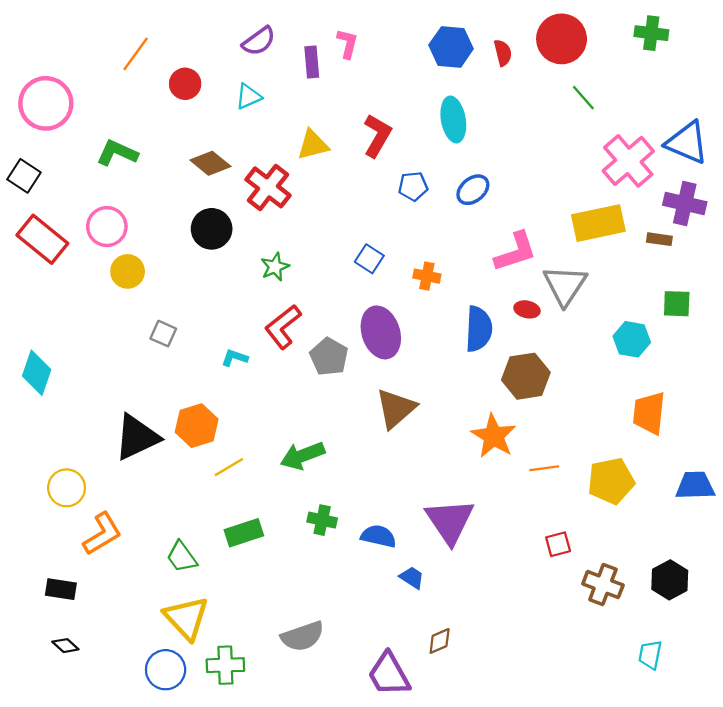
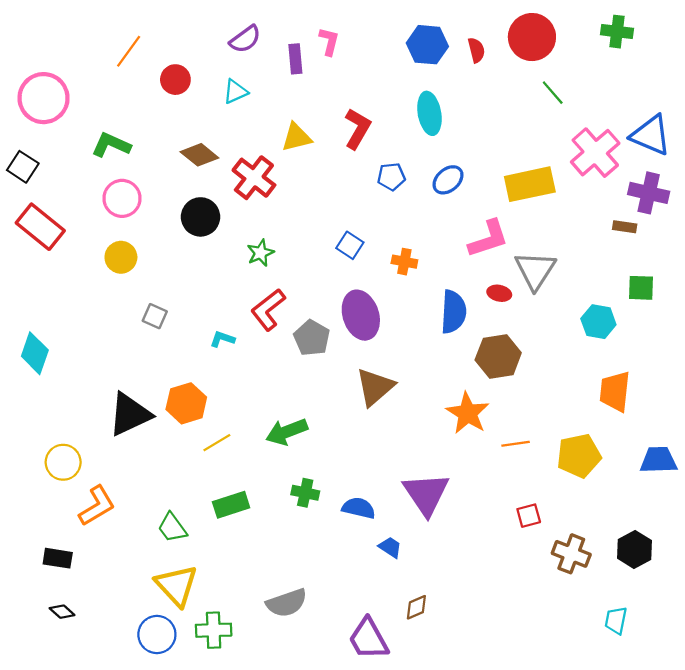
yellow rectangle: (598, 223) -> (530, 184), moved
pink circle: (107, 227) -> (122, 198), moved

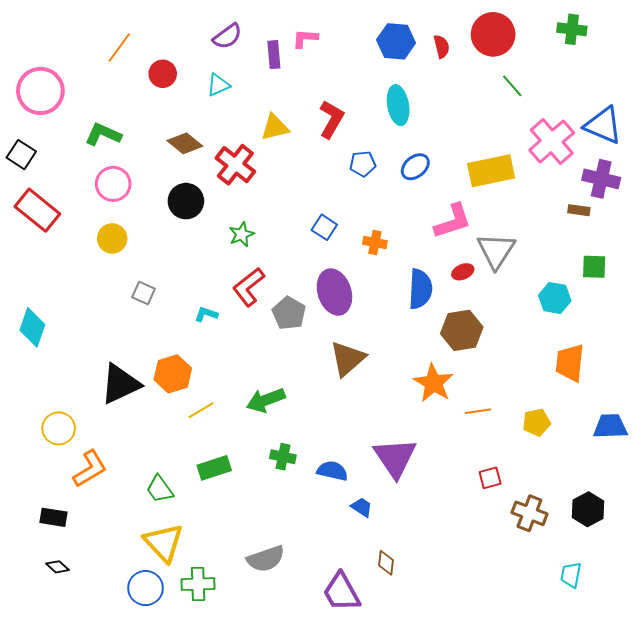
pink L-shape: (329, 41) -> (305, 38), turned -100
red ellipse: (499, 293) -> (463, 272), turned -35
yellow pentagon: (579, 456) -> (537, 422), size x0.7
brown diamond: (416, 607) -> (386, 563), turned -60

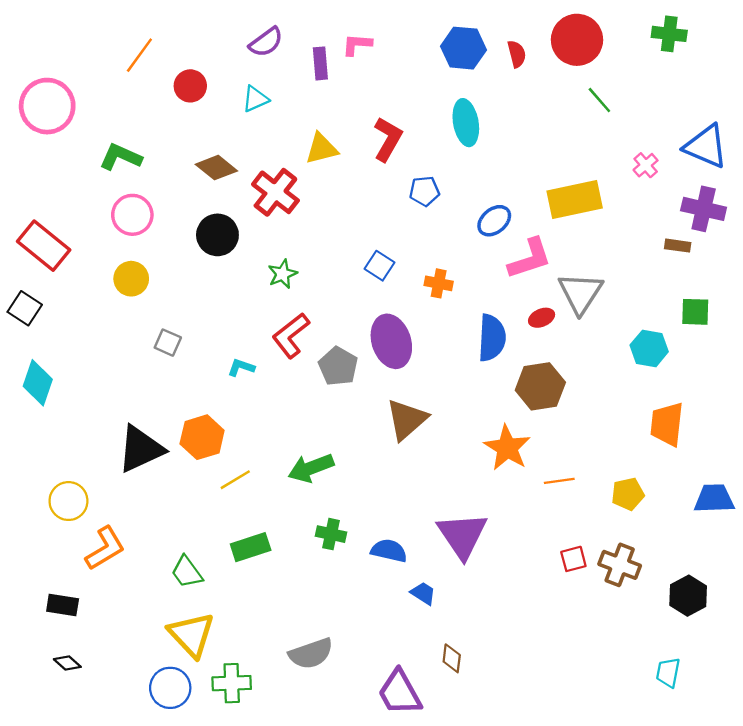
pink cross: (552, 141) -> (646, 165), size x0.5
black square: (21, 155) -> (25, 308), moved
blue ellipse: (415, 167) -> (494, 221), moved
brown cross: (529, 513) -> (620, 565), moved

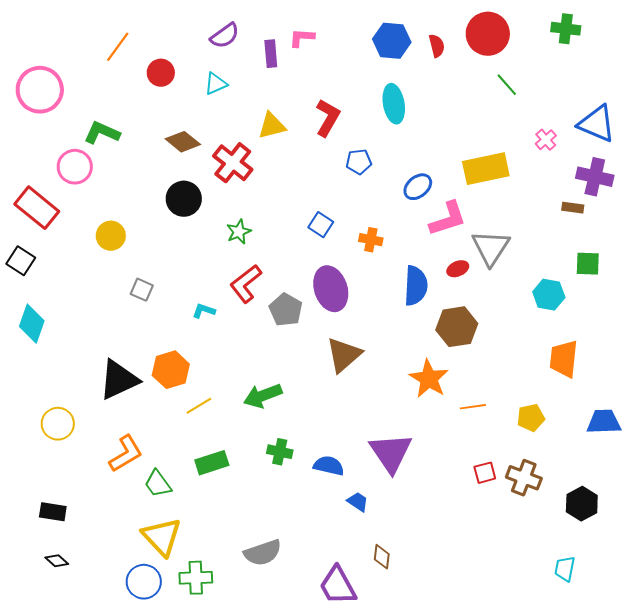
pink circle: (132, 215) -> (75, 167), moved
orange L-shape: (105, 548) -> (126, 454), moved

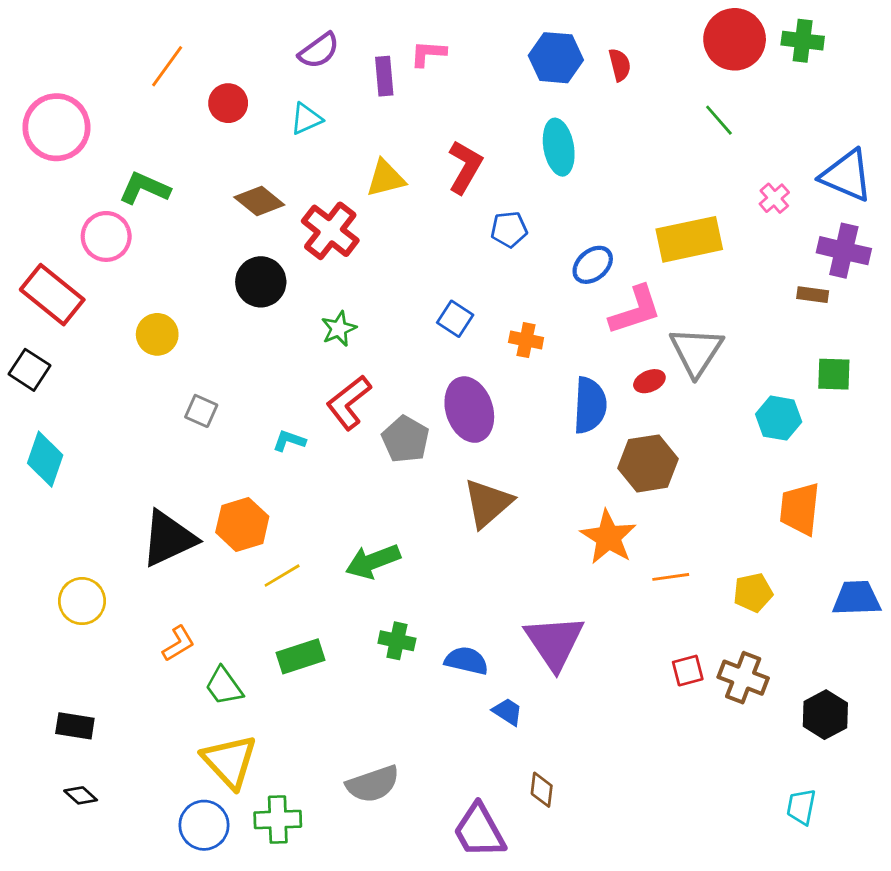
red circle: (488, 34) -> (735, 39), moved
orange L-shape: (126, 454) -> (178, 644), size x0.7

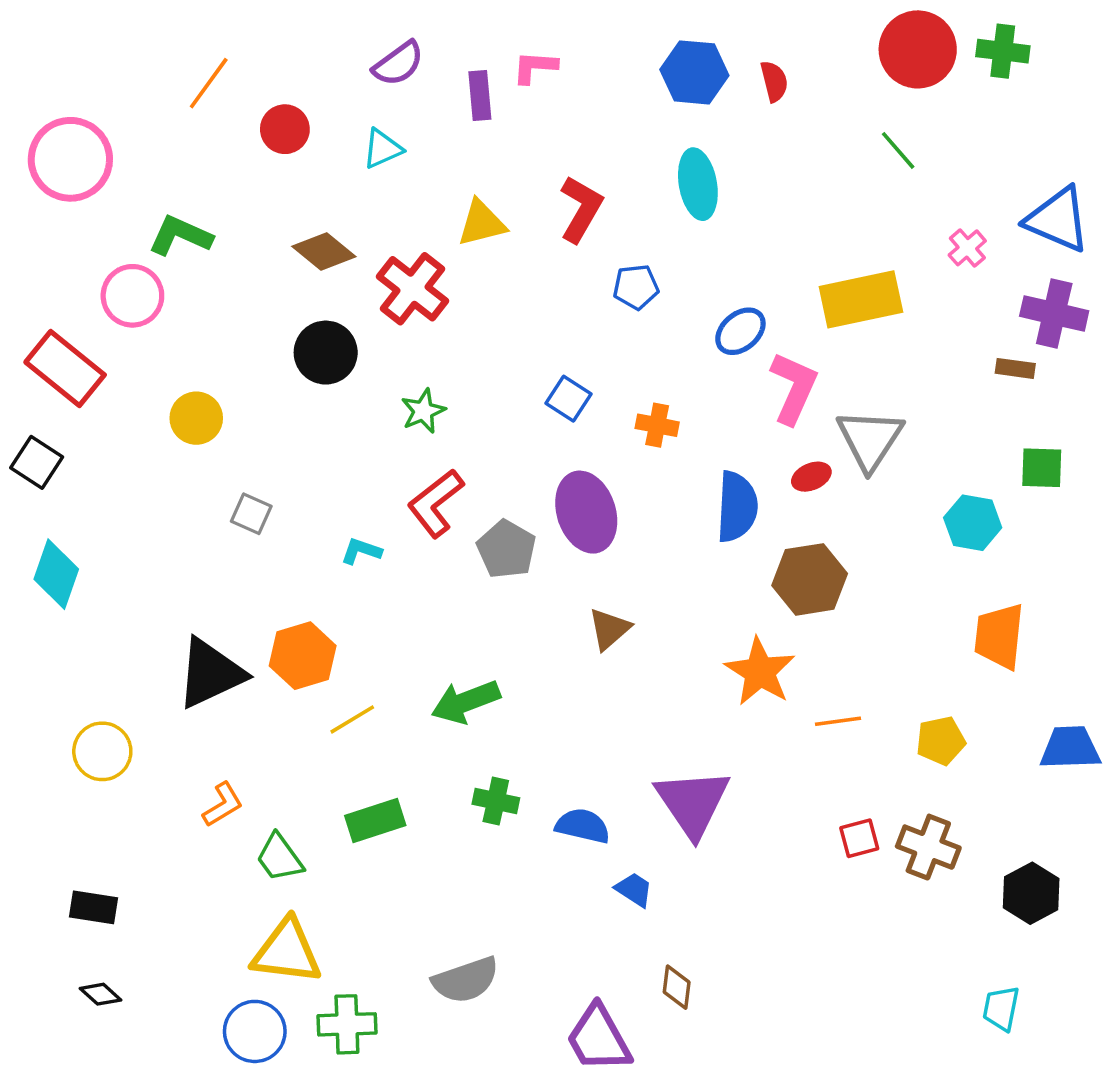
pink L-shape: (635, 310) -> (794, 388), turned -48
brown triangle: (488, 503) -> (609, 629), size x0.7
yellow triangle: (230, 761) -> (287, 952), turned -40

